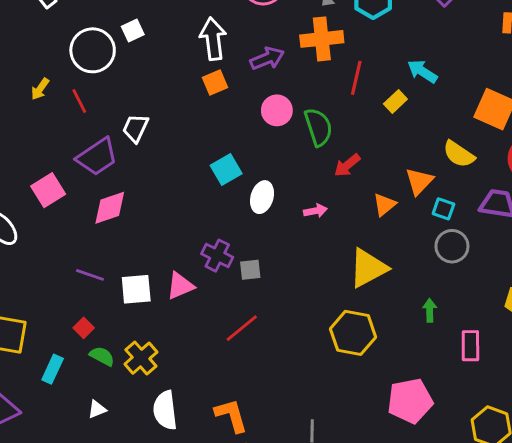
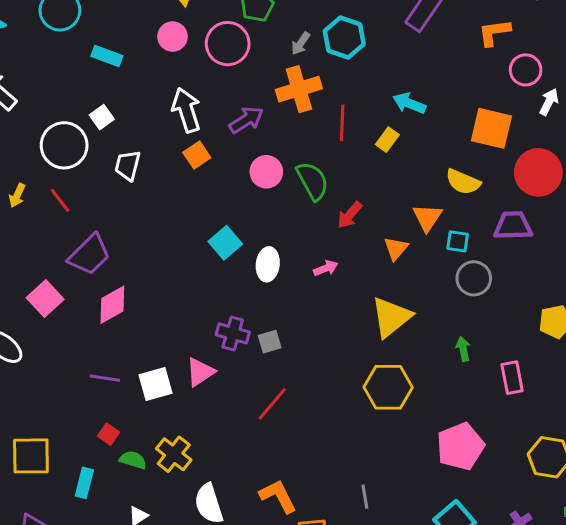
white trapezoid: (135, 128) -> (128, 166), moved

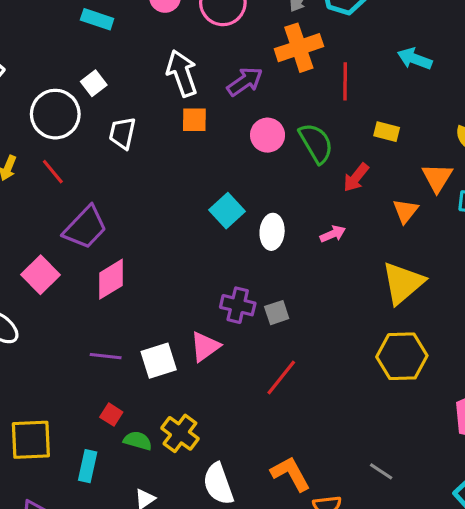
yellow rectangle: (387, 140) -> (387, 132), moved, turned 70
orange square: (197, 155) -> (194, 120), turned 36
gray line: (365, 497) -> (381, 471), turned -45

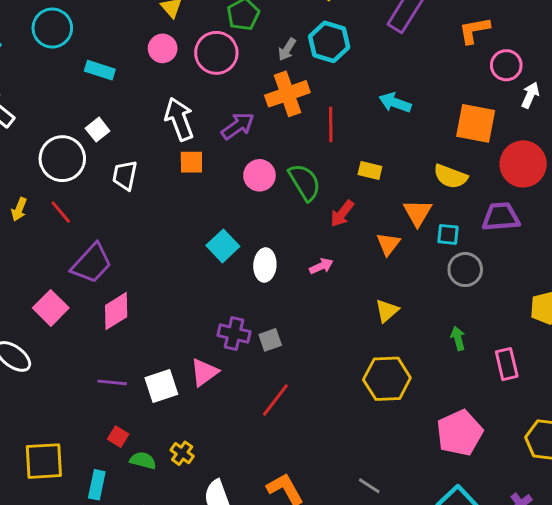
yellow triangle: (403, 283) -> (387, 311), size x0.6
yellow cross: (180, 433) -> (182, 453), size x0.7

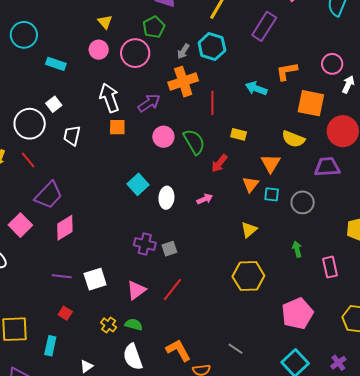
orange L-shape: (474, 30) -> (287, 71), moved
cyan square: (448, 234) -> (272, 194), moved
pink triangle: (204, 372) -> (136, 290), moved
green semicircle: (143, 460) -> (134, 325), moved

